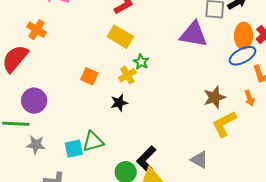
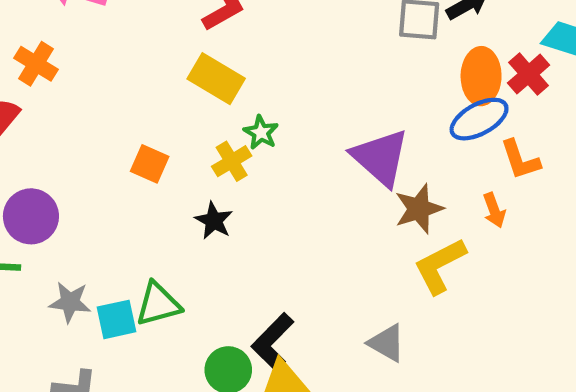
purple triangle: (193, 34) -> (380, 157), moved, turned 32
black star: (119, 103) -> (214, 221), turned -30
gray star: (36, 145) -> (70, 302), moved

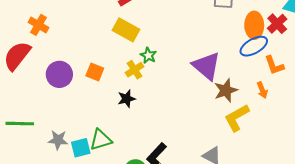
purple circle: (31, 216) -> (59, 74), moved
black star: (214, 221) -> (127, 99), turned 30

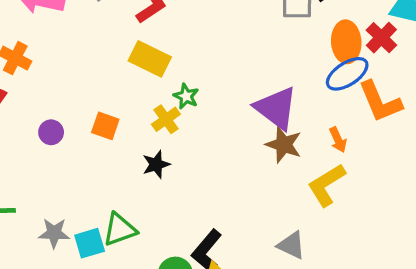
orange L-shape: (274, 65) -> (380, 102), size x1.4
purple circle: (59, 74) -> (51, 132), size x0.6
brown star: (226, 90) -> (284, 145), moved, turned -30
orange arrow: (262, 90) -> (338, 140), moved

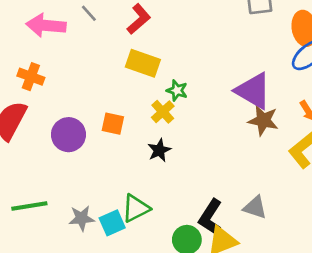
purple circle: (51, 132) -> (68, 135), size x1.6
gray triangle: (291, 245) -> (255, 207), moved

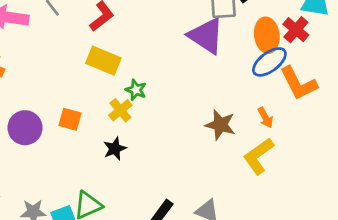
purple triangle: (253, 91) -> (206, 36), moved

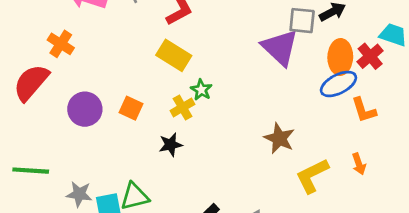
orange L-shape: (299, 83) -> (364, 110), size x0.7
orange arrow: (265, 118) -> (359, 164), moved

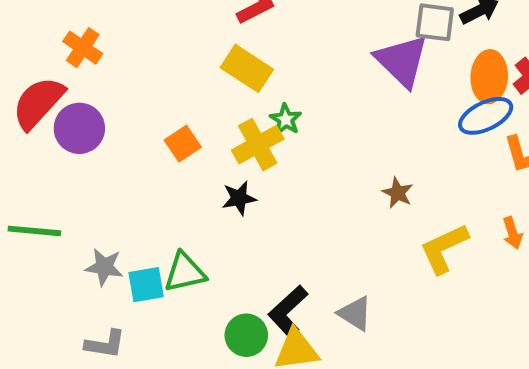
yellow cross: (182, 107) -> (258, 145), size x1.4
orange square: (131, 108) -> (183, 144), turned 30
purple circle: (85, 109) -> (79, 128), moved
brown star: (279, 138) -> (398, 193), size x0.7

